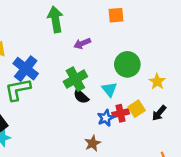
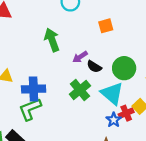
blue cross: (26, 69) -> (34, 89), turned -30
cyan triangle: (109, 89) -> (112, 94), size x1.6
black semicircle: (81, 96) -> (94, 67), moved

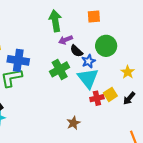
green arrow: (52, 40) -> (55, 21), moved
green circle: (124, 68) -> (106, 46), moved
blue star: (114, 120) -> (89, 61), moved

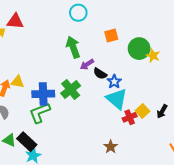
green circle: (106, 46) -> (139, 49), moved
green cross: (60, 69) -> (71, 90), moved
yellow star: (128, 72) -> (153, 56), moved

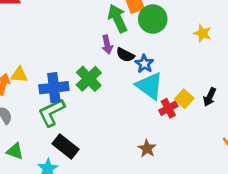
green arrow: (73, 47) -> (117, 18), moved
green circle: (139, 49) -> (153, 19), moved
yellow star: (153, 56) -> (203, 33), moved
purple arrow: (87, 64) -> (107, 45), turned -64
black rectangle: (27, 142) -> (65, 146), moved

